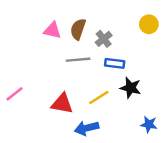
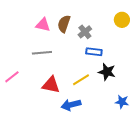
gray line: (78, 60) -> (42, 53), moved

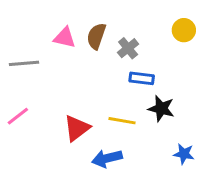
gray line: (42, 53) -> (24, 63), moved
yellow line: (81, 80) -> (122, 121), turned 42
red triangle: (51, 85) -> (77, 128), turned -48

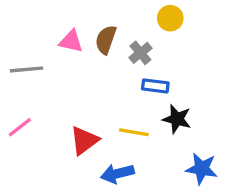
yellow circle: (184, 30) -> (170, 18), moved
blue star: (184, 154) -> (202, 169), size x1.4

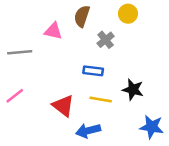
brown semicircle: (106, 40) -> (82, 16), moved
blue rectangle: (155, 86) -> (93, 71), moved
red triangle: (84, 140) -> (63, 106), turned -45

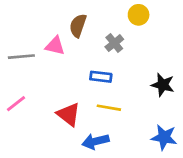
brown semicircle: (82, 16) -> (78, 26), moved
pink triangle: (53, 31) -> (55, 46), moved
black star: (133, 90) -> (163, 85), moved

